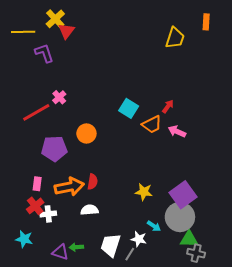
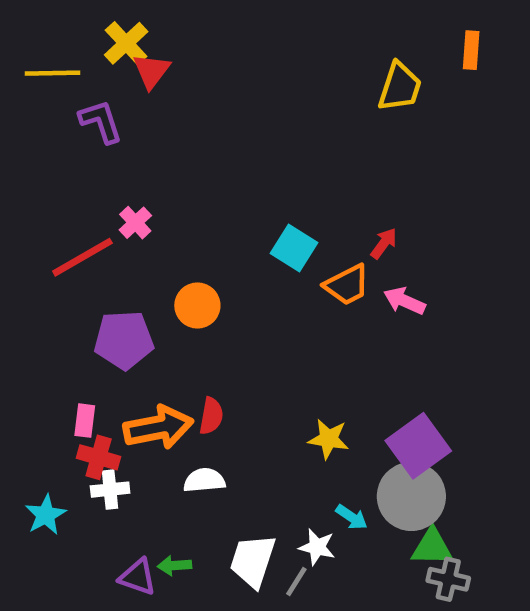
red cross: (35, 206) -> (99, 457), moved, turned -36
cyan star: (24, 239) -> (46, 515), moved, turned 30

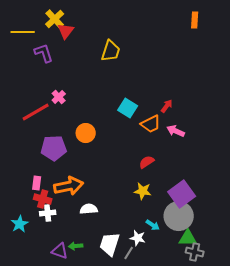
orange rectangle: (471, 50) -> (195, 20), moved
yellow trapezoid: (400, 87) -> (111, 51), moved
red semicircle: (211, 416) -> (147, 162), moved, turned -133

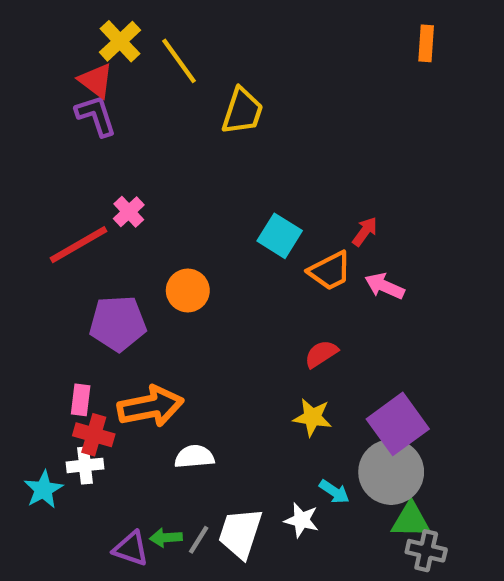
red triangle: (66, 31) -> (96, 81), moved, turned -30
yellow line: (23, 32) -> (179, 61), moved, turned 55
white cross: (48, 213) -> (85, 465), moved
gray line: (129, 253) -> (199, 540), moved

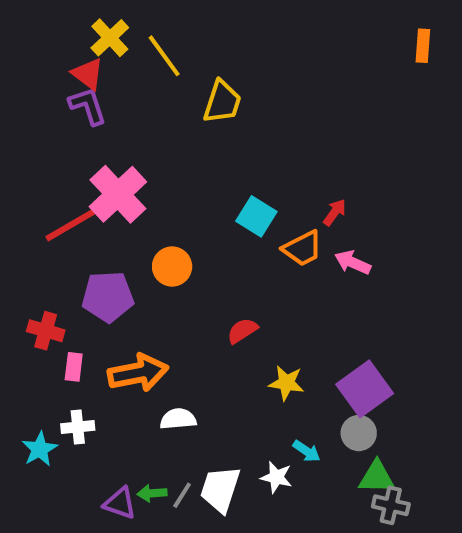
orange rectangle: (426, 43) -> (423, 46), moved
pink cross: (129, 212) -> (118, 194), size x2.0
red semicircle: (321, 354) -> (242, 331), moved
red cross: (94, 435) -> (46, 331), moved
gray circle: (391, 472) -> (359, 433), size x0.6

